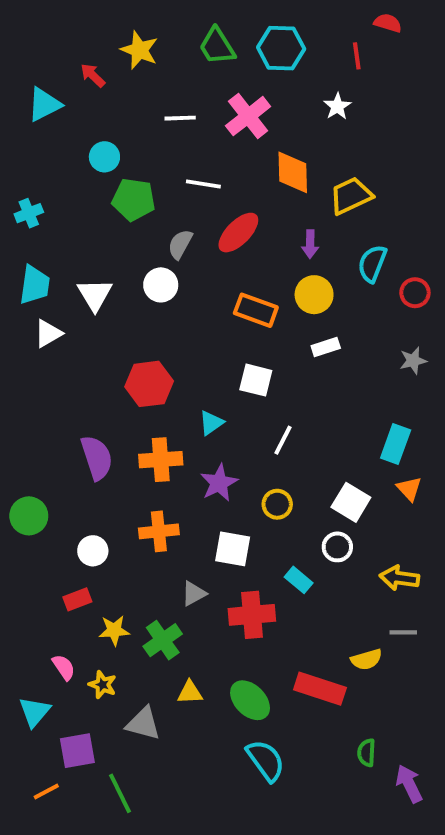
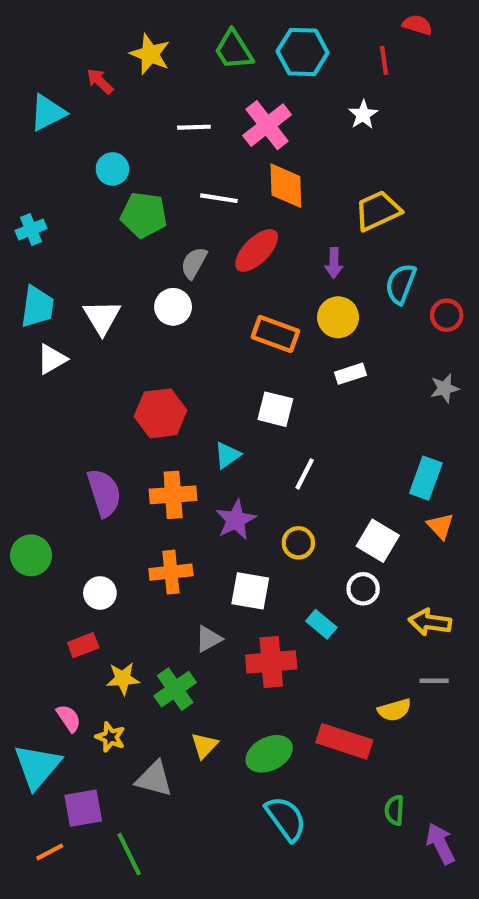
orange diamond: (293, 172) -> (286, 186), moved
yellow triangle: (190, 692) -> (204, 745), turned -44
green ellipse: (250, 700) -> (269, 754), turned -72
cyan triangle: (35, 712) -> (37, 766), size x1.4

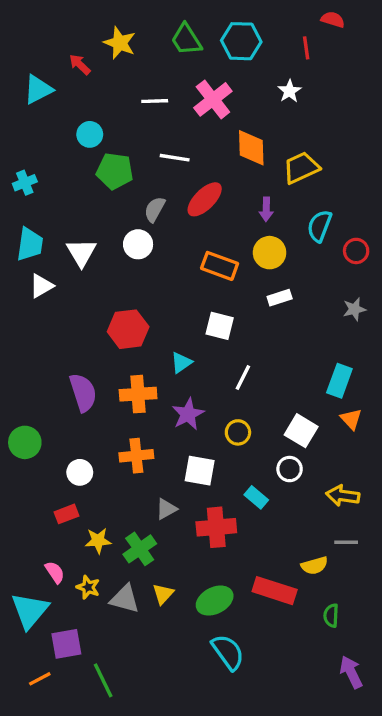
orange diamond: (286, 186) -> (251, 148), moved
gray triangle: (154, 779) -> (125, 599), moved
green semicircle: (394, 810) -> (331, 616), moved

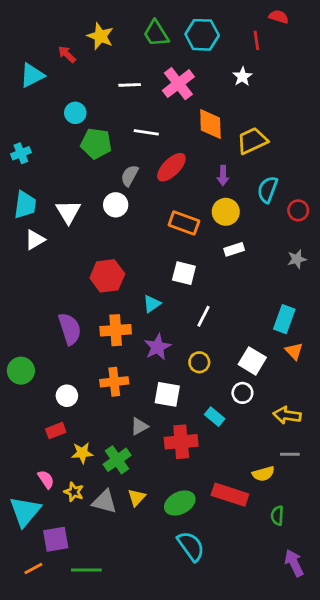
green line: (103, 680) -> (86, 570), turned -64

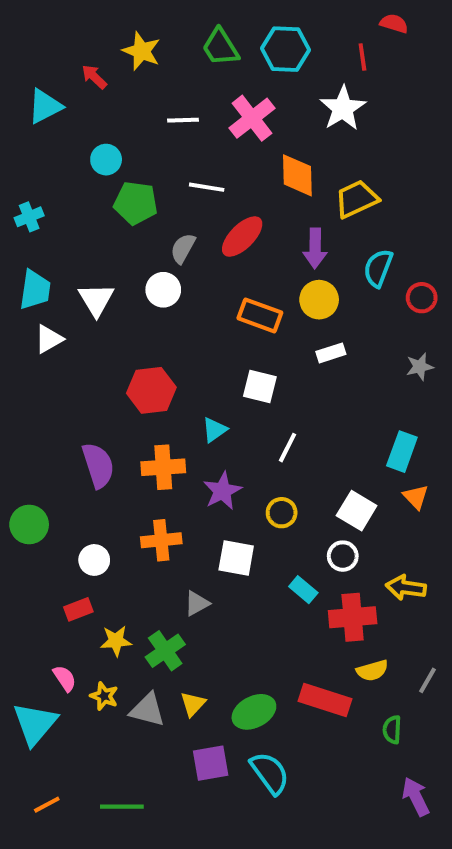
white star: (242, 77) -> (343, 108), size x1.6
purple arrow: (223, 176) -> (315, 248), size x1.4
red cross: (181, 442) -> (353, 617), moved
gray line: (290, 454) -> (428, 680), moved, turned -60
purple square: (56, 539) -> (211, 763), moved

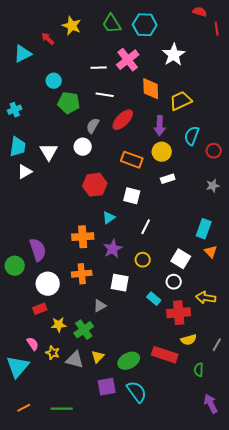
red line: (362, 57) -> (217, 29), moved
white line: (183, 120) -> (99, 68), moved
red hexagon: (151, 390) -> (95, 185), moved
purple semicircle: (98, 465) -> (38, 250), moved
white circle: (94, 560) -> (48, 284), size x1.5

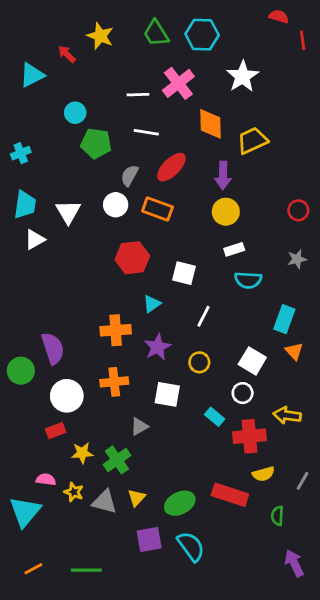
cyan semicircle: (192, 136) -> (248, 280), moved, turned -108
orange rectangle: (132, 160) -> (157, 209), moved
pink semicircle: (33, 344) -> (46, 479), turned -48

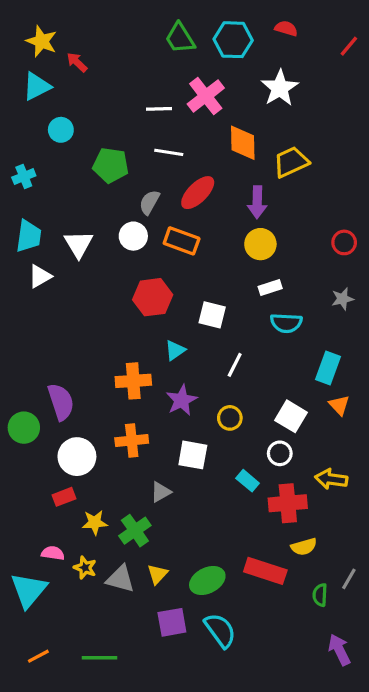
red semicircle: (279, 16) -> (286, 28), moved
yellow star: (100, 36) -> (42, 41), moved
red line: (303, 40) -> (349, 46), turned 48
cyan circle: (75, 113) -> (61, 130), moved
gray line: (303, 481) -> (349, 579), moved

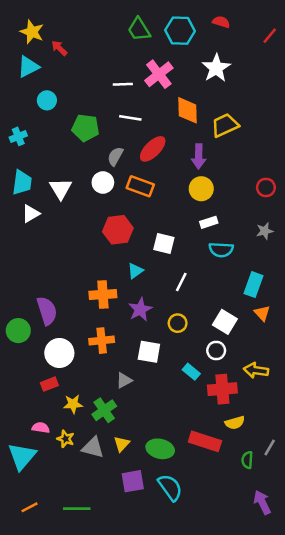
green ellipse: (207, 580) -> (160, 449), turned 40

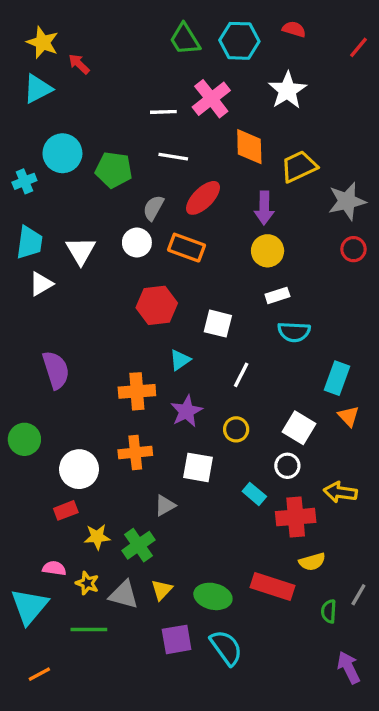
cyan circle: (47, 100) -> (62, 153), moved, size x1.5
gray star: (265, 231) -> (347, 201), moved, size x1.6
purple semicircle: (47, 311) -> (56, 370), moved
green line: (77, 509) -> (89, 629), moved

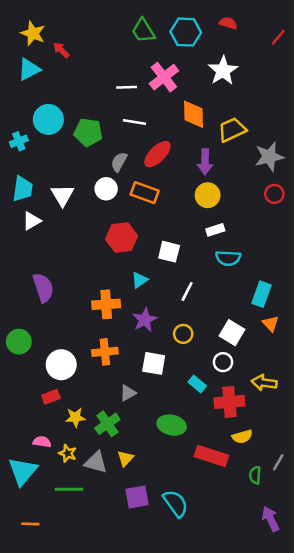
green ellipse: (213, 596) -> (172, 425), moved
orange line: (39, 674) -> (30, 524), turned 30

